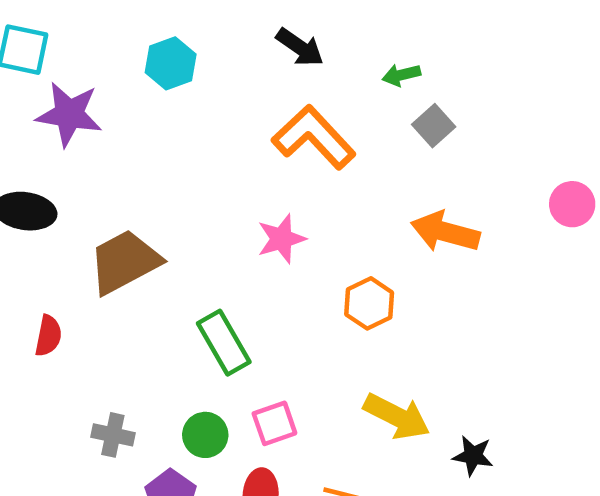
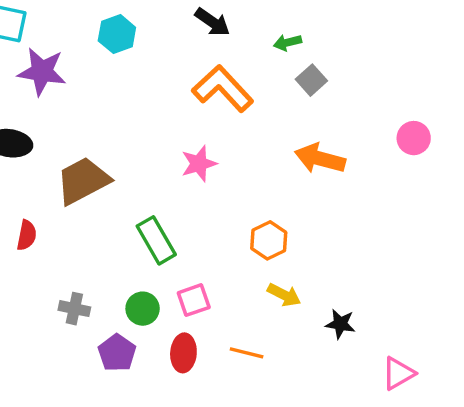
orange hexagon: (369, 303) -> (269, 240), moved
yellow arrow: (397, 416) -> (284, 295), size x0.7

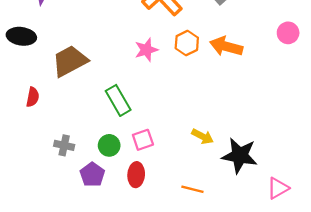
orange hexagon: (269, 240) -> (187, 43), moved
black star: (340, 324) -> (240, 156), size x1.8
orange line: (247, 353) -> (192, 189), moved

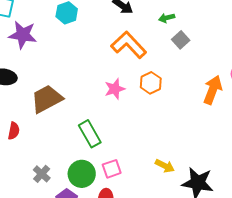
orange arrow: (226, 46) -> (213, 90), moved, turned 96
gray cross: (64, 145) -> (42, 174), turned 30
green circle: (109, 145) -> (82, 174), size x1.4

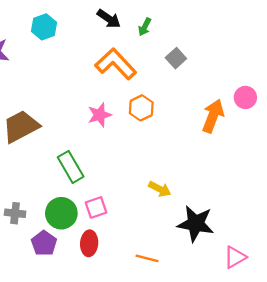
green arrow: (167, 18) -> (145, 27), moved, turned -49
yellow arrow: (165, 166) -> (160, 189), moved
gray cross: (42, 174) -> (15, 213), turned -36

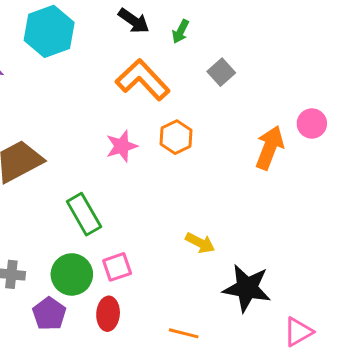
cyan hexagon: (44, 27) -> (49, 31), size x1.5

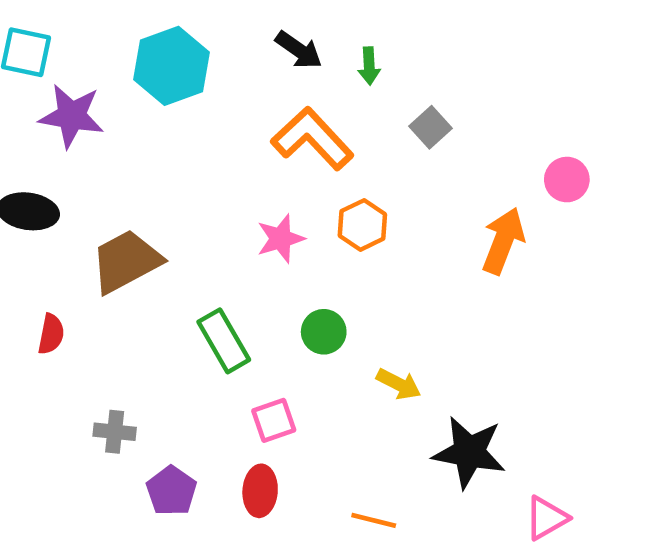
green arrow: (181, 31) -> (369, 66), turned -30
pink circle: (312, 123) -> (567, 180), moved
green circle: (72, 274) -> (324, 332), moved, size x0.7

